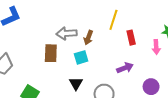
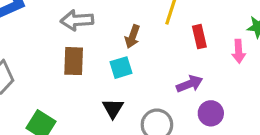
gray arrow: (67, 33) -> (77, 20), moved
purple circle: (151, 87) -> (211, 113), moved

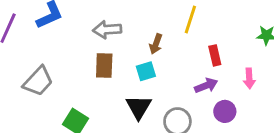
red rectangle: (199, 37) -> (215, 55), moved
pink arrow: (239, 51) -> (249, 78), moved
black triangle: (113, 108) -> (139, 107), size x1.4

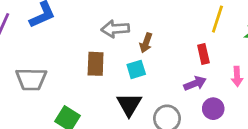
yellow line: (190, 20) -> (217, 19), moved
gray arrow: (107, 30) -> (115, 29), moved
gray trapezoid: (38, 81) -> (31, 79), turned 48

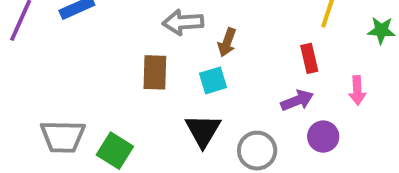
gray trapezoid: (31, 79) -> (63, 137), moved

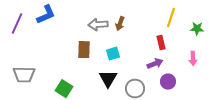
brown arrow: (227, 42) -> (120, 24), moved
pink arrow: (357, 90) -> (193, 59), moved
gray trapezoid: (63, 137) -> (24, 75), moved

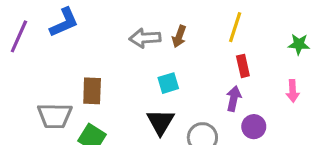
yellow line: (171, 18) -> (235, 27), moved
brown rectangle: (84, 50) -> (92, 91), moved
purple arrow: (155, 64) -> (234, 99), turned -56
gray trapezoid: (24, 75) -> (55, 116), moved

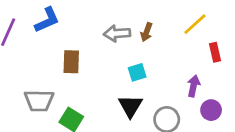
yellow line: (235, 27) -> (195, 24), turned 30
red rectangle: (243, 66) -> (215, 52), moved
brown rectangle: (92, 91) -> (71, 62), moved

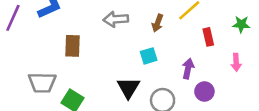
brown arrow: (147, 32) -> (158, 23), moved
cyan square: (137, 72) -> (149, 56), moved

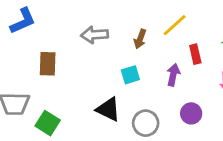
purple arrow: (188, 69) -> (173, 75), moved
black triangle: (128, 88) -> (108, 109), turned -35

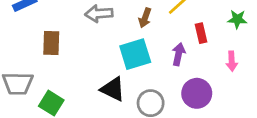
cyan square: (130, 75) -> (135, 54), size x1.6
purple circle: (191, 113) -> (197, 93), size x1.4

